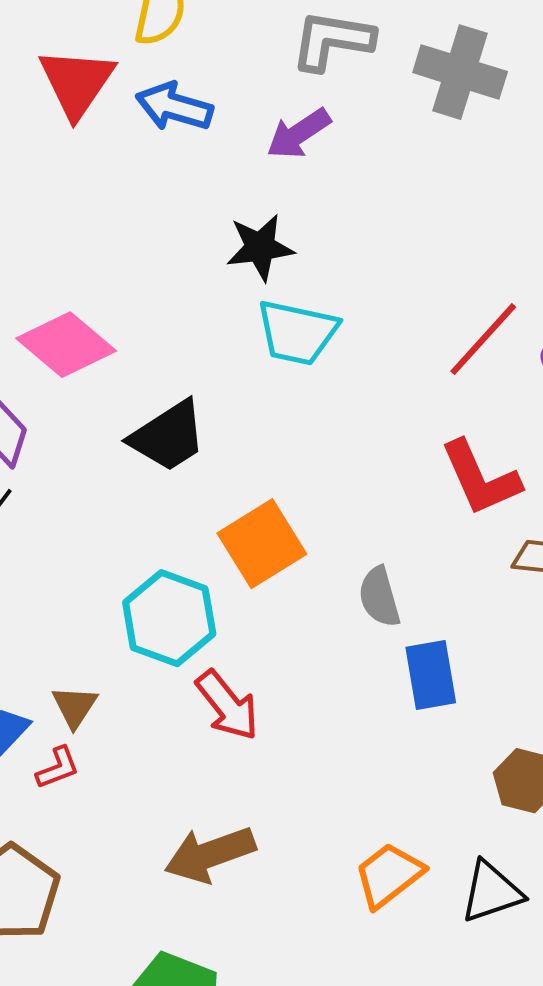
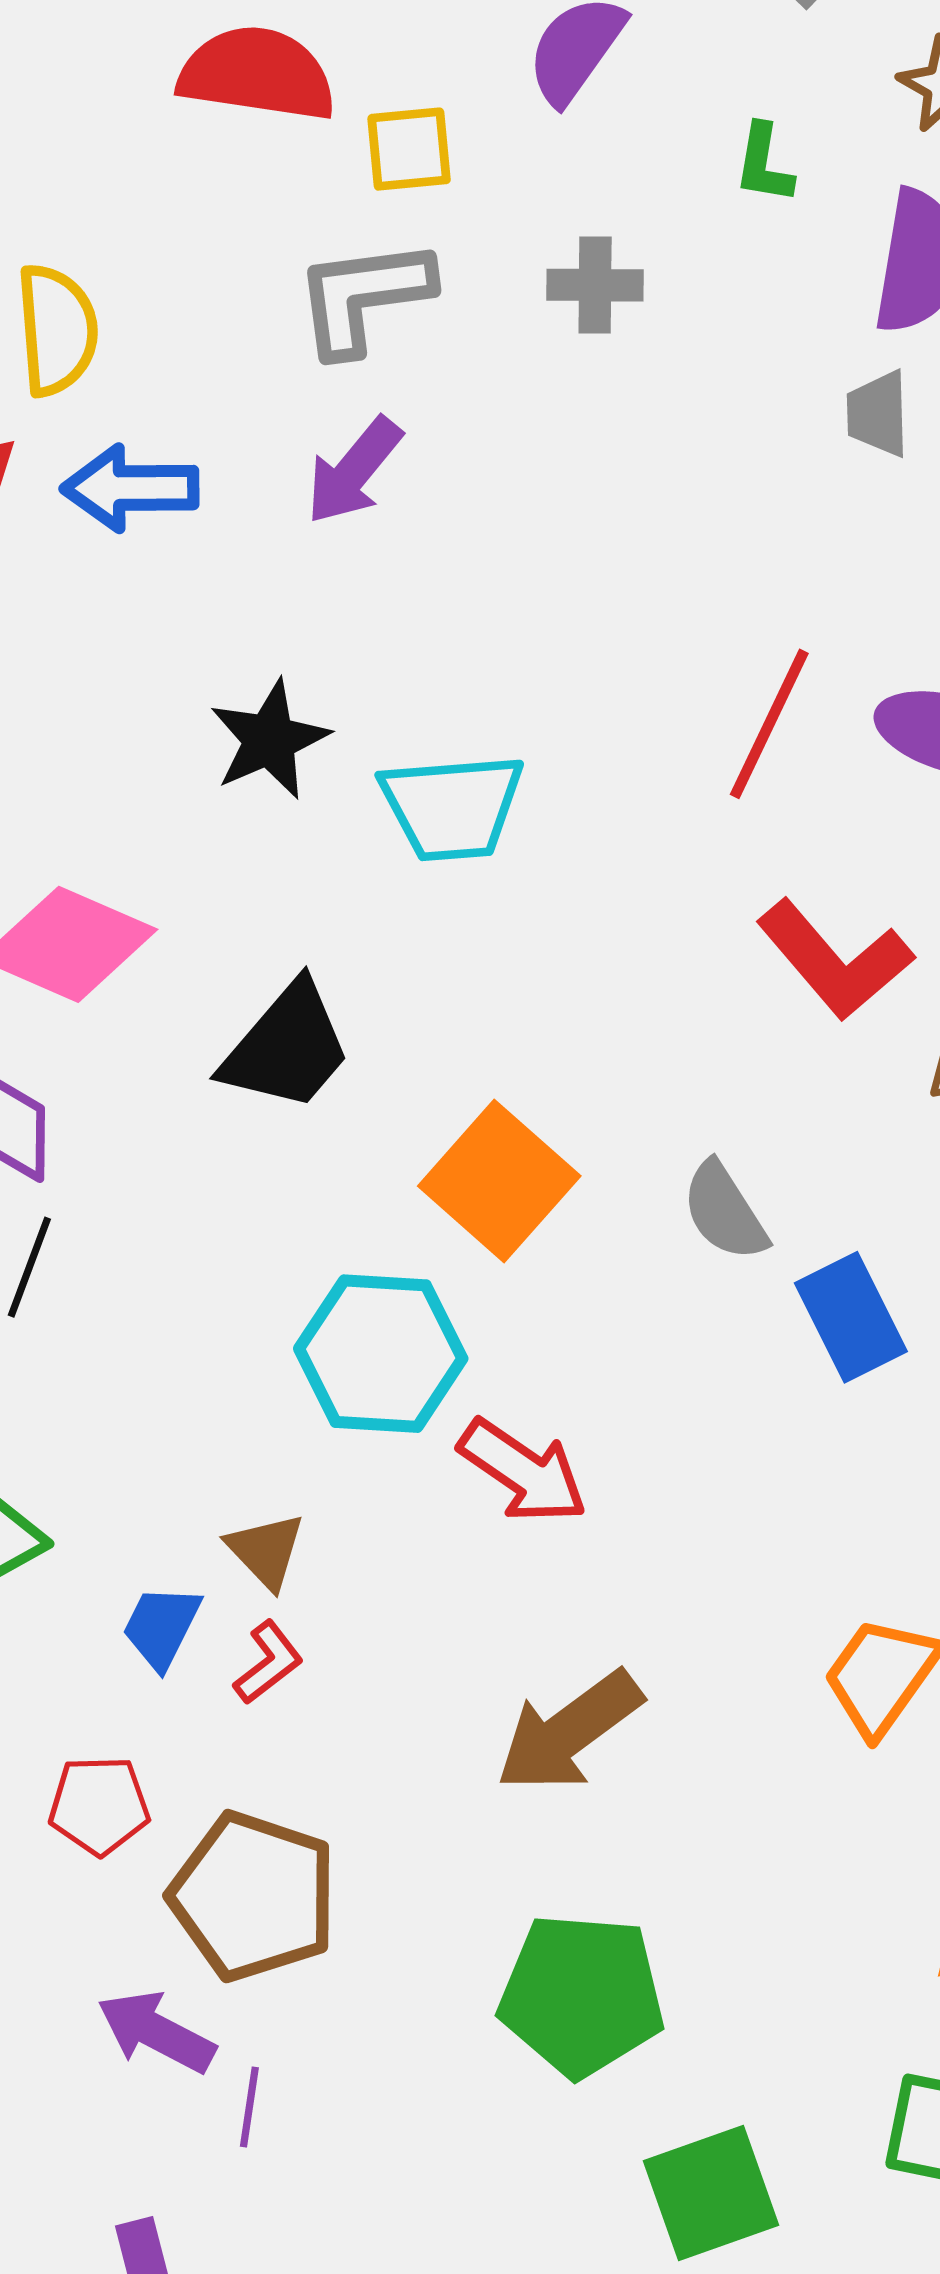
gray cross: (460, 72) -> (595, 285), size x0.6
black star: (260, 247) -> (269, 740), moved

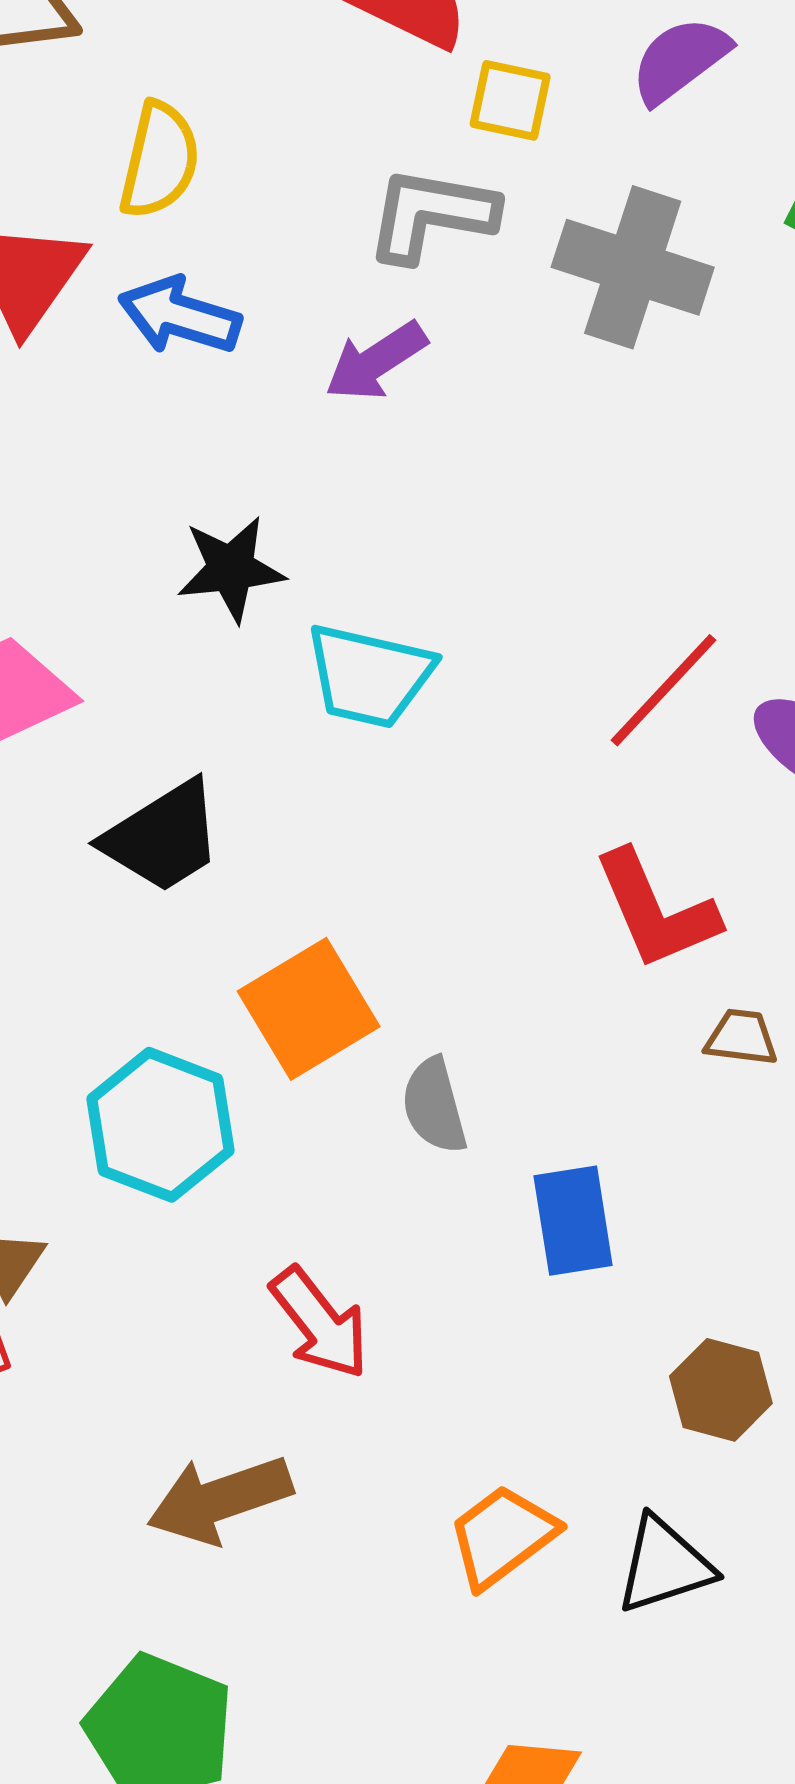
gray cross: (595, 285) -> (633, 267), size x1.8
gray semicircle: (725, 1211) -> (434, 1106), moved
red arrow: (523, 1471) -> (320, 1323), moved

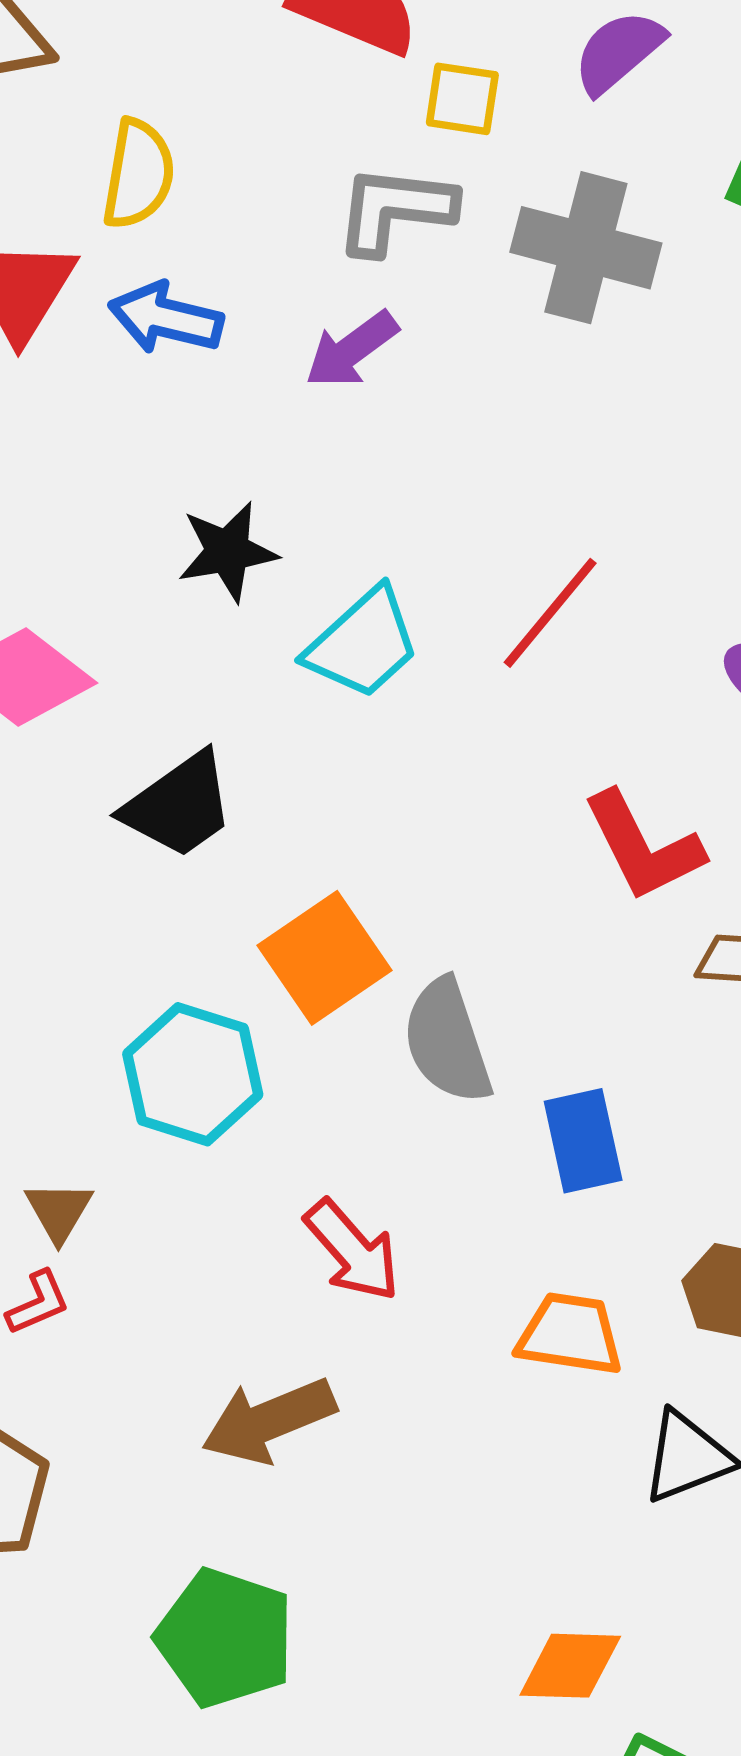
cyan trapezoid: (369, 676) -> (363, 644), turned -52
red line: (663, 690) -> (550, 613), moved
gray semicircle: (434, 1106) -> (447, 1041), size x1.4
orange trapezoid: (502, 1536) -> (570, 1334), moved, turned 49

